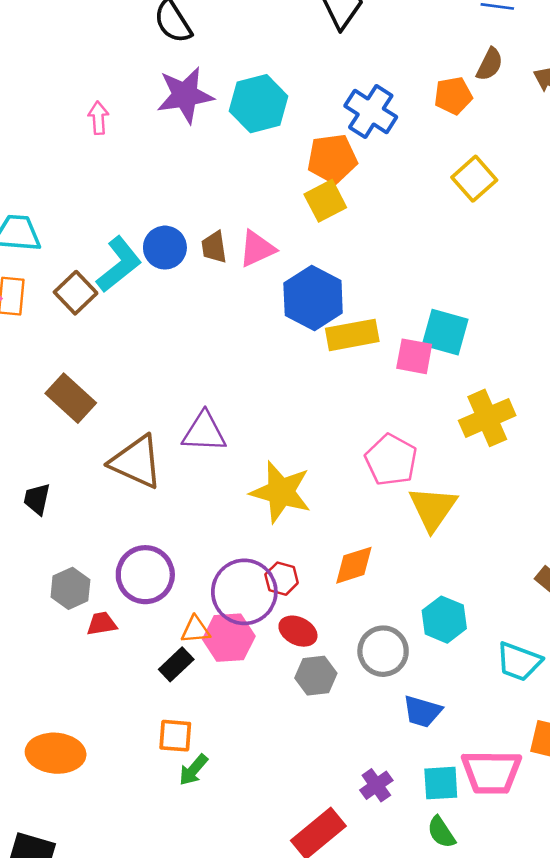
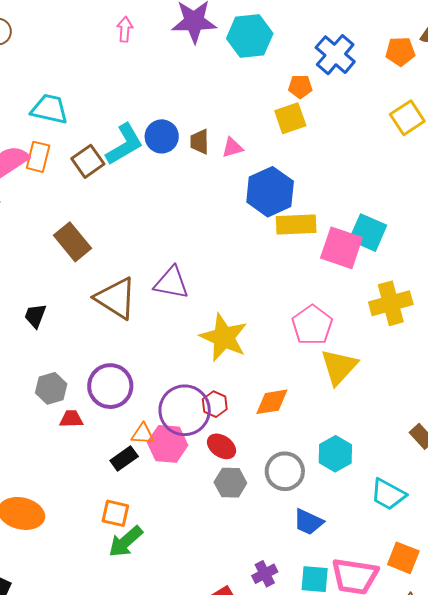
orange pentagon: (332, 159) -> (300, 87), size x0.6
pink triangle: (257, 249) -> (232, 148), size x0.7
pink square: (414, 356) -> (341, 248), size x1.4
green arrow: (193, 770) -> (126, 542), size x1.4

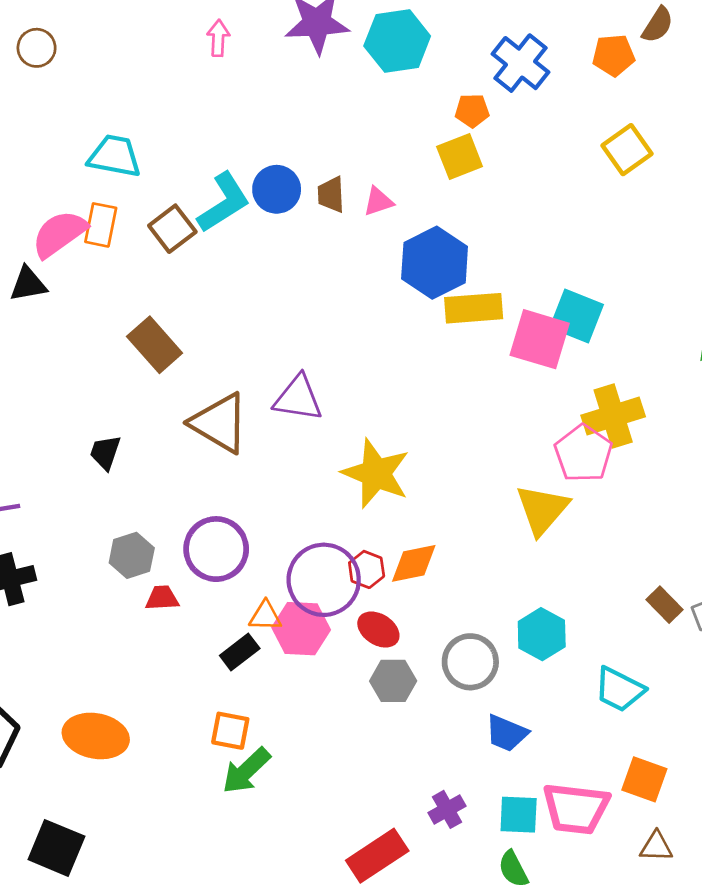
pink pentagon: (312, 325) -> (583, 453), moved
orange diamond: (272, 402) -> (414, 563), moved

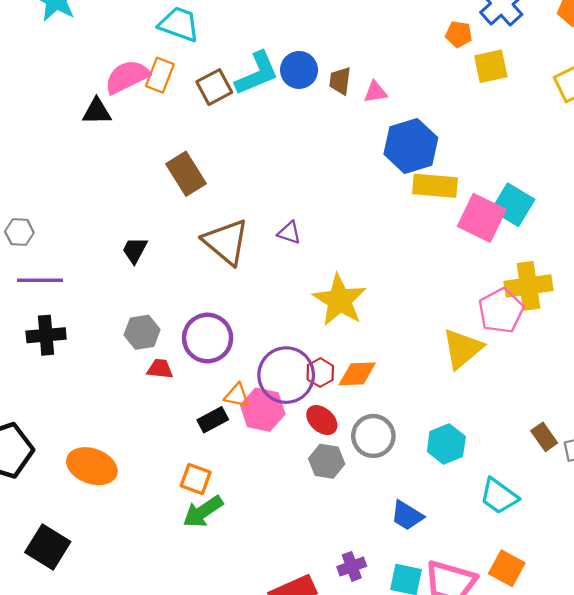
yellow square: (460, 157) -> (491, 66), moved
purple triangle: (298, 398) -> (289, 233), size x0.6
gray circle: (470, 662) -> (373, 436), moved

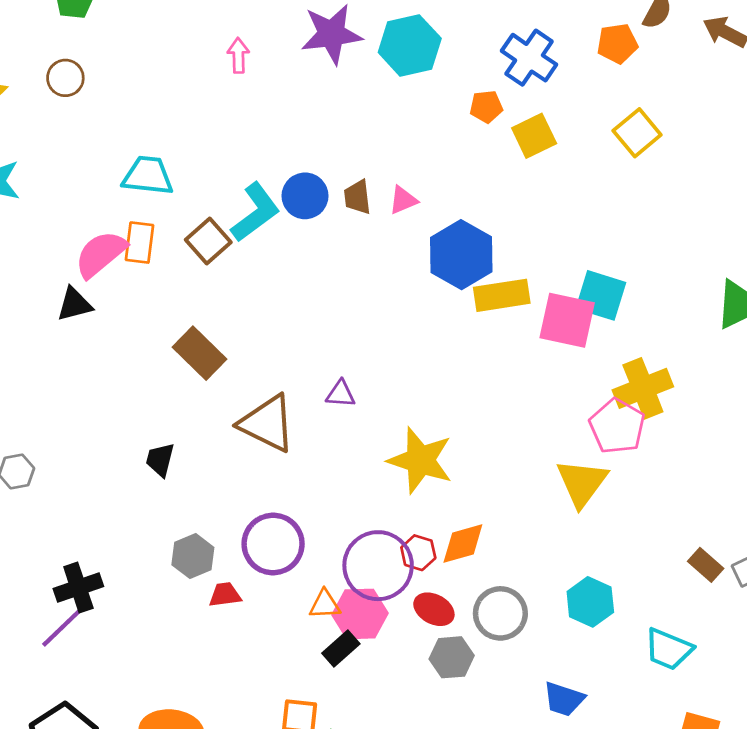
purple line: (40, 280) -> (64, 626), moved, turned -30
black rectangle: (213, 420) -> (341, 649), moved

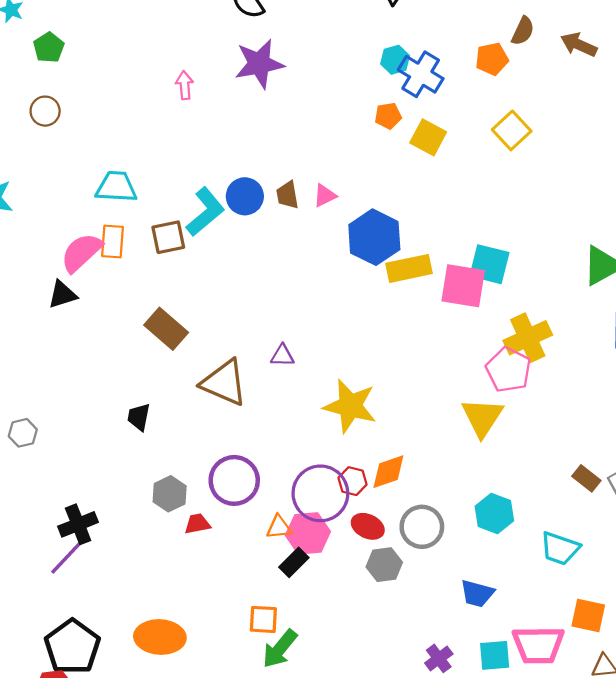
cyan hexagon: (410, 45) -> (395, 60), moved, size x0.6
yellow square: (534, 136) -> (428, 137), turned -33
brown square: (208, 241) -> (168, 237), turned 33

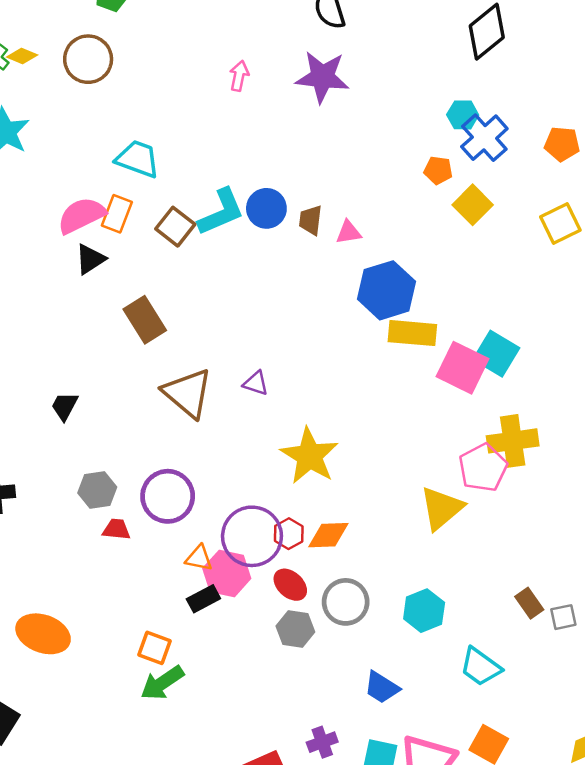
brown circle: (45, 111) -> (88, 59), size x1.5
brown square: (168, 237) -> (175, 227), turned 33
black triangle: (62, 295) -> (90, 259), moved, turned -32
black trapezoid: (139, 417) -> (65, 406), moved

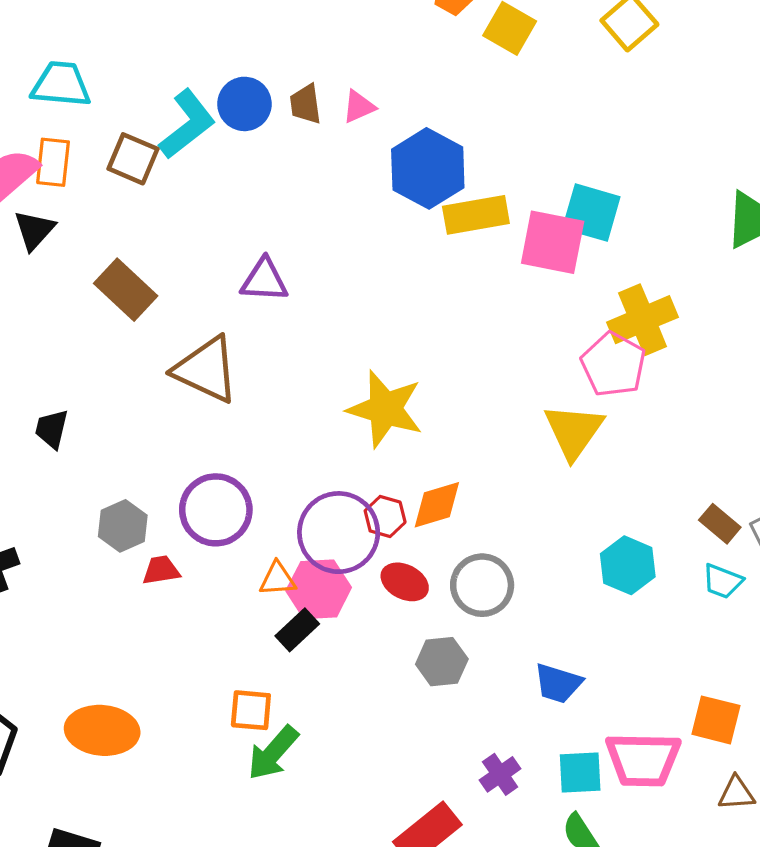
purple triangle: (256, 383) -> (264, 280), moved, size x1.4
cyan hexagon: (424, 611) -> (628, 565), moved
gray hexagon: (295, 629) -> (442, 662), moved
cyan trapezoid: (480, 667) -> (723, 581), moved, size x0.7

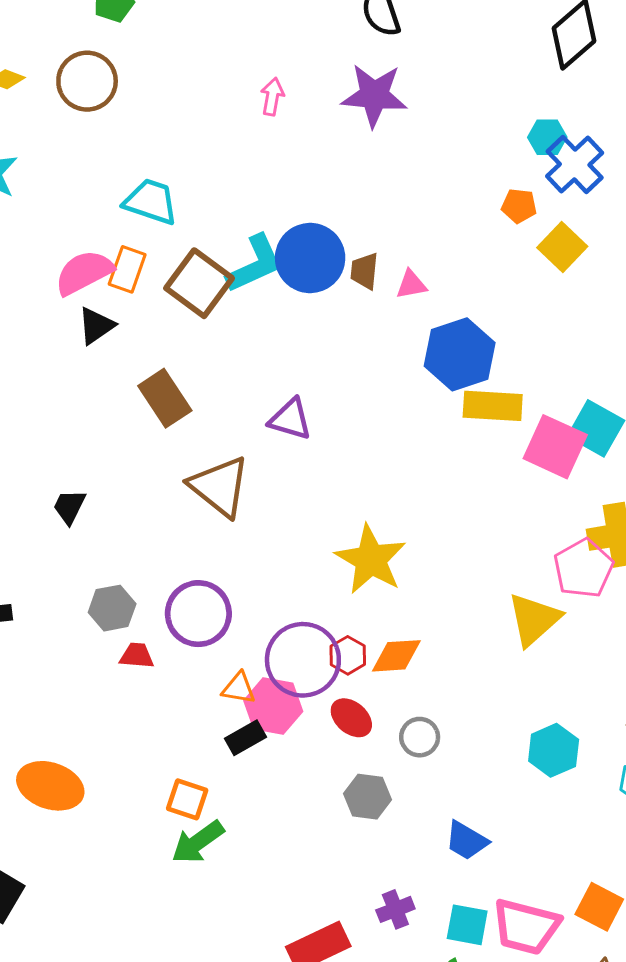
blue circle: (244, 104) -> (310, 258), size x1.4
brown square: (133, 159) -> (199, 283), size x1.4
gray circle: (482, 585) -> (420, 737), size x0.7

